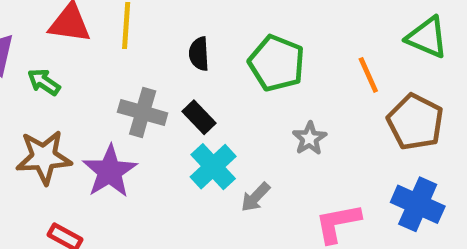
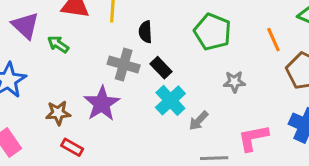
black semicircle: (199, 54) -> (145, 32), moved
gray star: (310, 138) -> (234, 82), turned 30
brown star: (44, 157) -> (58, 113), moved, size x0.7

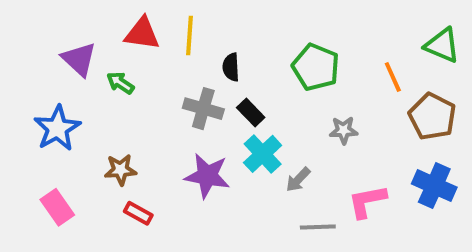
purple star: (102, 104) -> (207, 176), moved, turned -30

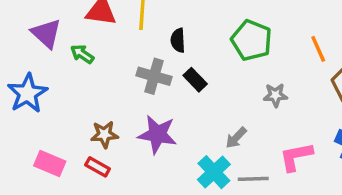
cyan cross: (263, 154) -> (214, 172), moved
brown star: (120, 170) -> (104, 134), moved
pink rectangle: (57, 207) -> (50, 163), moved, turned -32

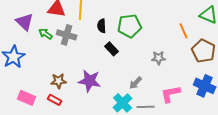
green pentagon: (251, 40) -> (130, 26), moved, turned -30
gray cross: (154, 76) -> (67, 35), moved

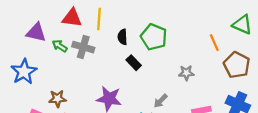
purple triangle: (25, 22) -> (36, 32), turned -30
green pentagon: (130, 26) -> (154, 37), turned 30
brown star: (59, 81) -> (57, 99), moved

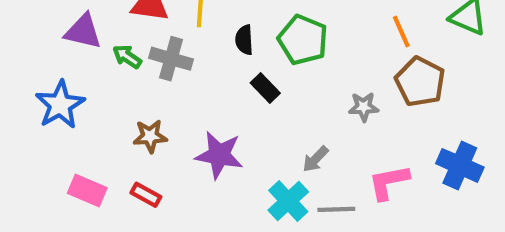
orange line: (214, 43) -> (401, 31), moved
brown pentagon: (237, 65) -> (420, 82), moved
brown star: (57, 99) -> (150, 136), moved

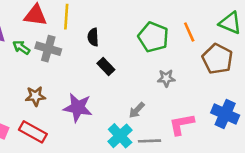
green pentagon: (303, 40) -> (153, 37), moved
brown pentagon: (420, 82) -> (217, 59), moved
red rectangle: (146, 195) -> (33, 132), size x1.5

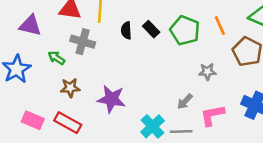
green arrow: (21, 47) -> (56, 58), moved
black rectangle: (106, 67) -> (151, 29), moved
gray star: (166, 78) -> (207, 72), moved
gray arrow: (137, 110) -> (185, 101), moved

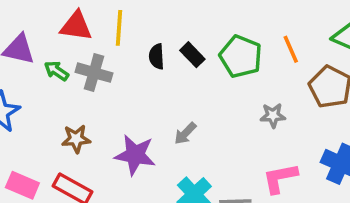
green arrow: (56, 58) -> (56, 71), moved
gray arrow: (185, 101) -> (185, 133), moved

